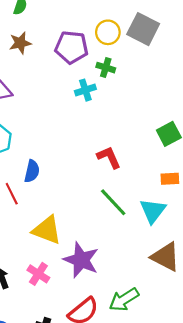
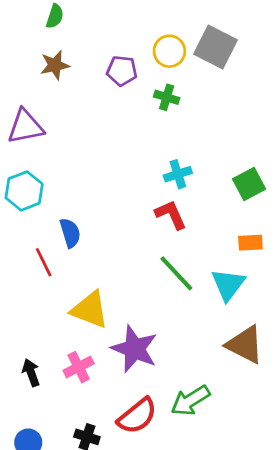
purple pentagon: (72, 47) -> (122, 71), size x0.7
cyan cross: (85, 90) -> (178, 174), moved
blue semicircle: (32, 171) -> (70, 233), turned -30
pink cross: (38, 274) -> (79, 367), turned 30

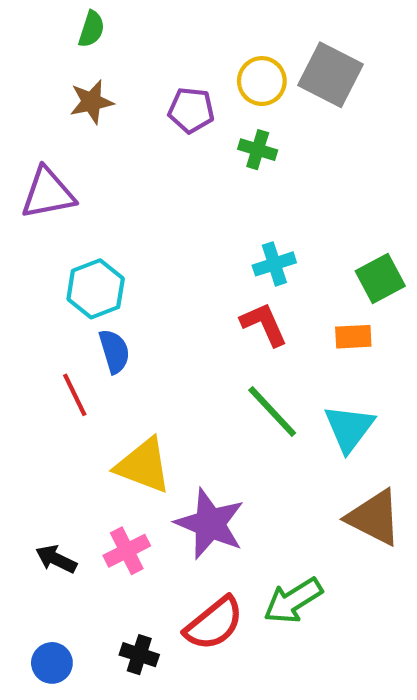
cyan hexagon: (24, 191) -> (96, 289), moved
orange rectangle: (250, 243) -> (353, 337), moved
black arrow: (31, 373) -> (56, 559), turned -44

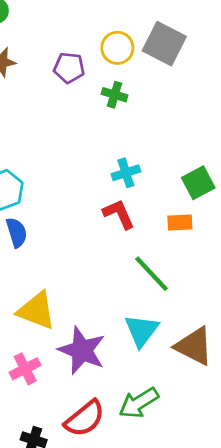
green line: (272, 411) -> (151, 274), moved
cyan triangle: (349, 428) -> (142, 330), moved

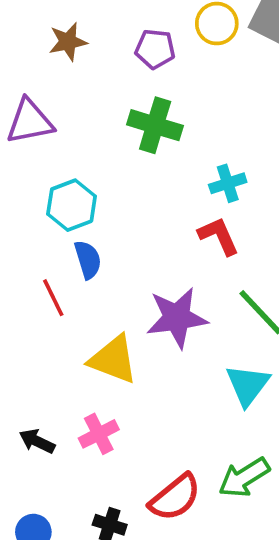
green cross: (115, 95) -> (155, 125), moved, size x1.6
purple star: (82, 350) -> (177, 318), moved, turned -30

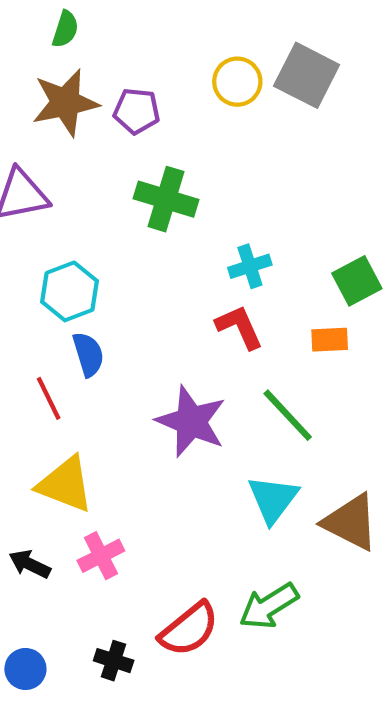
brown star: (68, 42) -> (65, 103), size x1.5
purple pentagon: (155, 49) -> (137, 111), moved
purple star: (177, 318) -> (191, 421), turned 30
yellow triangle: (113, 359) -> (65, 484), moved

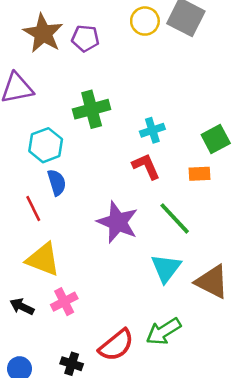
brown star: (65, 103) -> (43, 33), turned -30
green cross: (166, 199) -> (92, 109), moved, turned -32

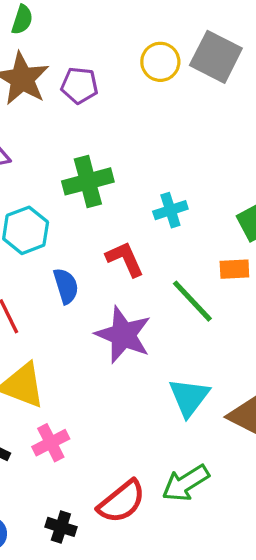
red L-shape: (146, 166) -> (125, 259), moved
blue semicircle: (57, 182) -> (66, 286), moved
green line: (175, 218) -> (192, 301), moved

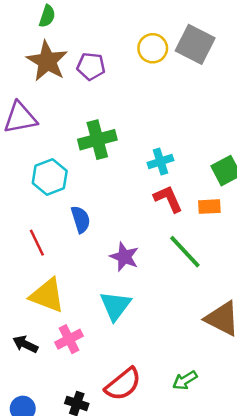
red L-shape: (125, 259) -> (168, 199), moved
green line: (192, 301) -> (185, 252), moved
purple star: (123, 335) -> (124, 257), size x0.7
cyan triangle: (189, 397) -> (115, 306), moved
green arrow: (186, 483) -> (185, 380), moved, size x0.7

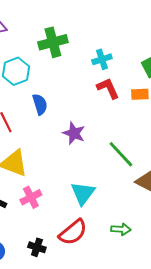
green line: (185, 252) -> (121, 154), moved
cyan triangle: (115, 306) -> (83, 193), moved
green arrow: (185, 380) -> (121, 229), turned -144

